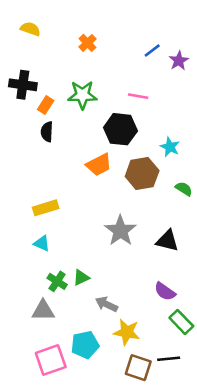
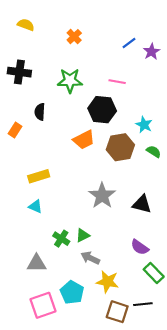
orange rectangle: (46, 105) -> (15, 130), moved
green semicircle: (184, 189) -> (154, 152), moved
green triangle: (81, 278) -> (83, 235), moved
green cross: (57, 281) -> (61, 239), moved
cyan pentagon: (85, 345) -> (72, 292), turned -30

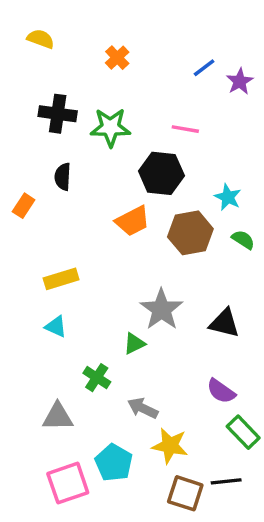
black cross: (19, 72) -> (58, 114), moved
green triangle: (83, 235) -> (134, 344), moved

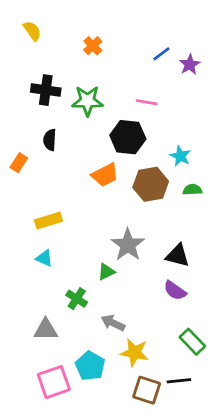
yellow semicircle: (41, 39) -> (32, 31), turned 35
green semicircle: (243, 240) -> (192, 190), turned -36
purple semicircle: (221, 391) -> (175, 291), moved

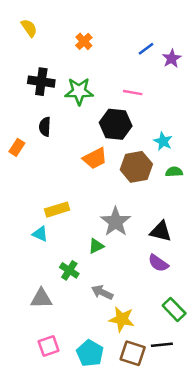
yellow rectangle: (48, 221) -> (57, 210), moved
cyan pentagon: (90, 366) -> (90, 353), moved
pink square: (54, 382) -> (49, 346), size x0.7

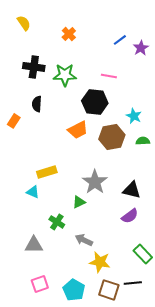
purple semicircle: (158, 263) -> (130, 216), turned -72

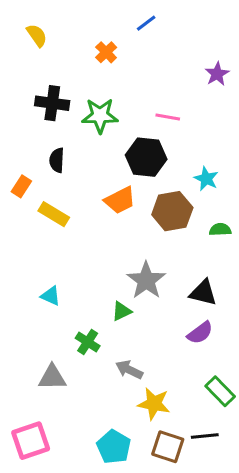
blue line: (120, 40) -> (146, 23), moved
green semicircle: (143, 141) -> (220, 230), moved
yellow rectangle: (47, 172) -> (54, 214), moved, turned 48
pink square: (40, 284) -> (31, 441), moved, size x1.4

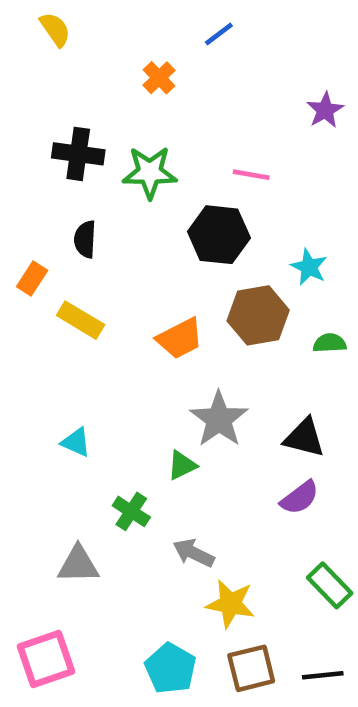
yellow semicircle: (37, 35) -> (55, 29), moved
orange trapezoid: (120, 200) -> (180, 338), moved
black line: (205, 436) -> (323, 675), moved
brown square: (168, 447) -> (251, 668), turned -32

